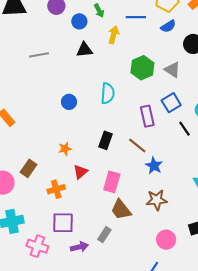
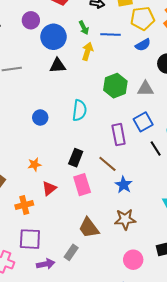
green arrow: (99, 11) -> (84, 28), moved
blue circle: (79, 21) -> (53, 37), size x1.6
gray triangle: (172, 70) -> (145, 89), turned -36
pink rectangle: (112, 182) -> (82, 185), moved, turned -35

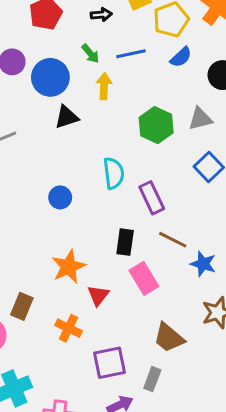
purple rectangle: (119, 135) -> (152, 198), moved
orange star: (34, 165) -> (69, 267), size x1.6
orange cross: (24, 205) -> (69, 328), turned -36
purple square: (30, 239) -> (109, 363), moved

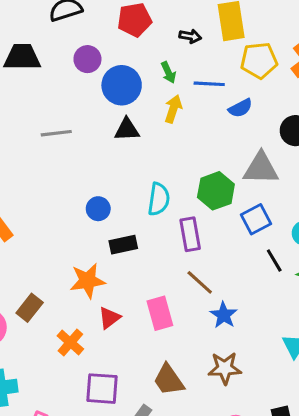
blue semicircle: (181, 57) -> (240, 108), moved
gray triangle: (200, 119) -> (261, 168), size x1.4
green hexagon: (156, 125) -> (216, 191), moved
black rectangle: (125, 242) -> (123, 245), moved, turned 55

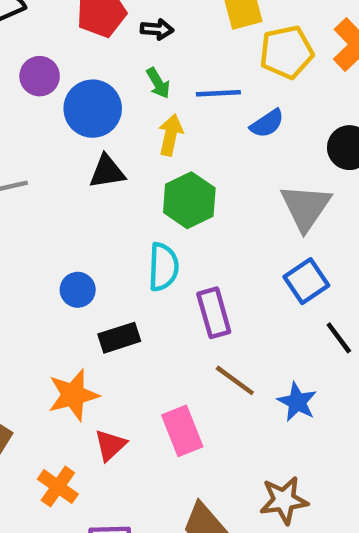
black arrow: (190, 36) -> (157, 29), moved
gray triangle: (261, 168) -> (306, 207), turned -51
green hexagon: (216, 191) -> (189, 200), moved
blue star: (224, 315) -> (297, 402), moved

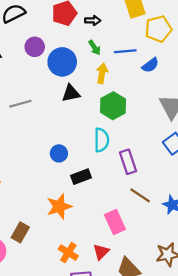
red triangle: (110, 445) -> (101, 252), moved
orange cross: (58, 487) -> (68, 253), moved

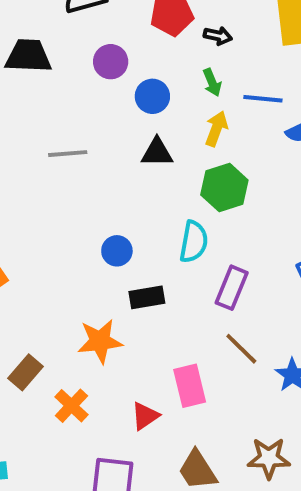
blue circle: (62, 62) -> (152, 96), size x0.7
purple rectangle: (128, 162) -> (232, 288), turned 30
red triangle: (101, 252) -> (145, 416), moved
orange cross: (68, 253) -> (71, 406), moved

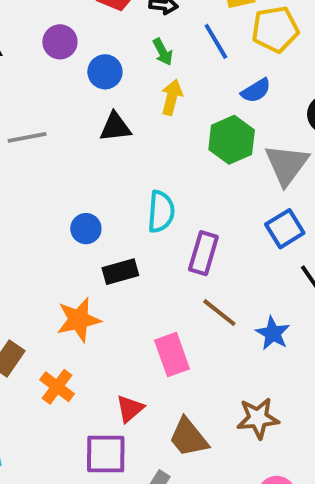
blue line: (263, 99) -> (216, 41), moved, turned 60
green hexagon: (224, 187) -> (232, 140), moved
red triangle: (145, 416) -> (130, 409), moved

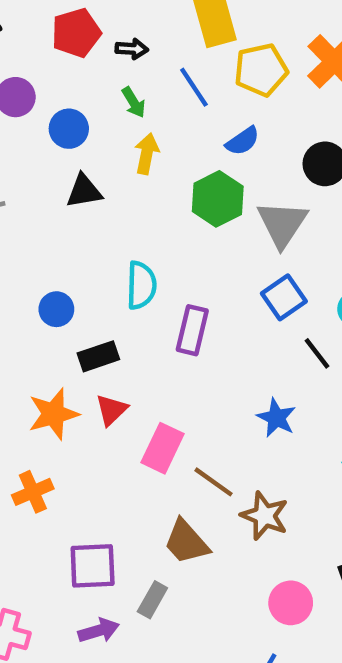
brown line: (219, 313) -> (213, 482), moved
pink rectangle: (172, 355) -> (162, 448), turned 48
orange cross: (57, 387) -> (33, 492), turned 32
red triangle: (130, 409) -> (111, 410), moved
brown star: (258, 418) -> (265, 516), turned 30

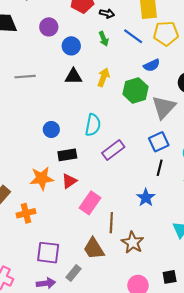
blue line: (194, 87) -> (133, 36), turned -30
yellow arrow: (147, 154) -> (103, 77), moved
purple rectangle: (192, 330) -> (113, 150), turned 30
black line: (317, 353) -> (160, 168), moved, turned 42
brown line: (213, 482) -> (111, 223), turned 48

